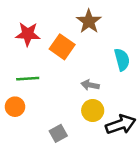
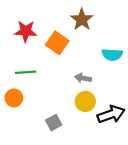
cyan semicircle: (122, 60) -> (112, 55), turned 108

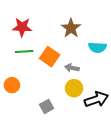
brown star: (82, 19) -> (71, 28), moved
orange square: (57, 43) -> (50, 57), moved
green line: (26, 72) -> (24, 52), moved

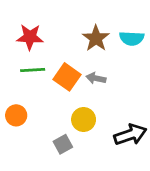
cyan semicircle: (97, 47) -> (132, 38), moved
gray arrow: (72, 68) -> (96, 78), moved
yellow circle: (74, 88) -> (84, 120), moved

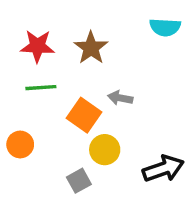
brown star: (96, 38) -> (91, 48), moved
cyan semicircle: (132, 38) -> (165, 27), moved
orange square: (67, 77) -> (84, 115), moved

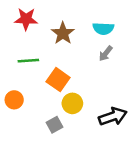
cyan semicircle: (165, 27) -> (103, 29), moved
red star: (37, 46) -> (26, 19), moved
gray arrow: (120, 98) -> (106, 53), moved, turned -63

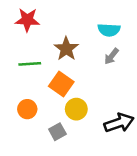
brown star: (63, 33) -> (66, 49), moved
orange circle: (14, 100) -> (27, 109), moved

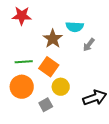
cyan semicircle: (109, 30) -> (75, 27), moved
green line: (30, 64) -> (24, 62), moved
orange circle: (27, 109) -> (22, 87), size x1.5

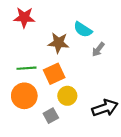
cyan semicircle: (75, 27) -> (83, 30), turned 30
brown star: (53, 39) -> (59, 43), turned -30
orange square: (49, 67) -> (54, 74), turned 30

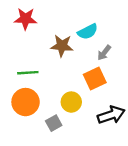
cyan semicircle: (83, 30) -> (88, 32), turned -60
orange square: (54, 74) -> (95, 79), moved

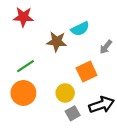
gray arrow: (104, 53) -> (106, 47), moved
green line: (28, 73) -> (26, 66), turned -30
gray square: (54, 123) -> (73, 113), moved

